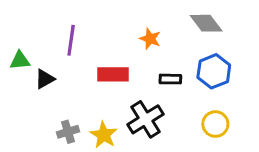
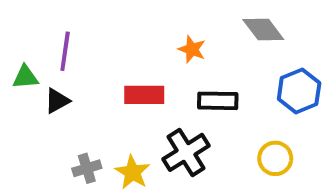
purple line: (71, 40) -> (65, 51), moved
blue hexagon: (214, 71) -> (299, 91), moved
black rectangle: (170, 79) -> (218, 101), size x1.4

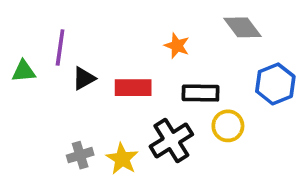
black triangle: (57, 101) -> (84, 78), moved
yellow circle: (275, 158) -> (228, 126), moved

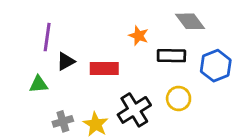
green triangle: (24, 71) -> (39, 84), moved
black rectangle: (201, 93) -> (171, 56), moved

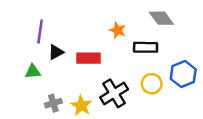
blue hexagon: (216, 66) -> (183, 74), moved

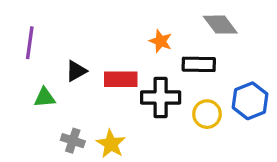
purple line: (40, 32) -> (30, 43), moved
black cross: (114, 93) -> (161, 97), moved, turned 32
gray cross: (53, 103) -> (73, 141), turned 35

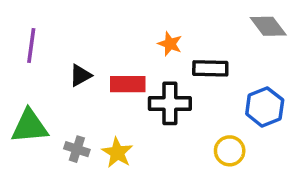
gray diamond: (220, 25) -> (268, 26), moved
green triangle: (45, 97) -> (30, 126), moved, size x1.6
yellow circle: (207, 114) -> (230, 151), moved

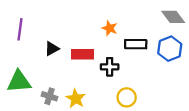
black cross: (170, 103) -> (110, 67), size x0.7
blue hexagon: (265, 107) -> (170, 49), moved
yellow circle: (230, 151) -> (127, 97), moved

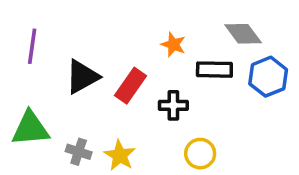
gray diamond: (173, 17) -> (243, 34), moved
black triangle: (52, 49) -> (82, 77), size x1.5
red rectangle: (82, 54) -> (130, 86), turned -55

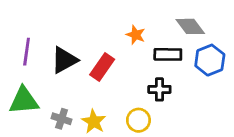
purple line: (32, 46) -> (27, 52), moved
black cross: (173, 105) -> (159, 89), moved
yellow circle: (200, 154) -> (138, 120), moved

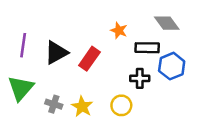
blue hexagon: (210, 60) -> (172, 66), moved
green triangle: (24, 101) -> (21, 88), turned -44

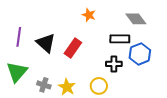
orange star: (119, 30) -> (89, 15), moved
black triangle: (56, 53) -> (46, 43), turned -50

